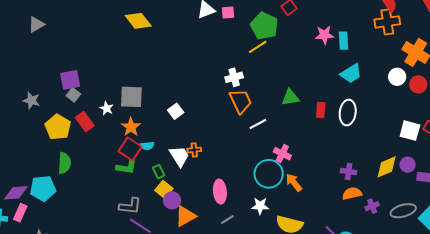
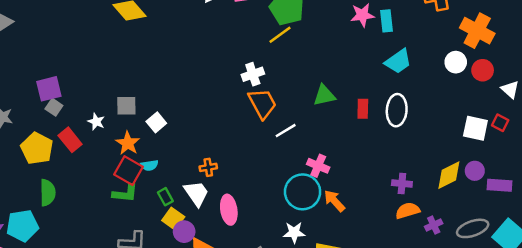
gray square: (131, 97) -> (126, 106), size x0.7
white square: (176, 111) -> (156, 122), moved
white trapezoid: (179, 156) -> (196, 193), moved
pink ellipse: (220, 192) -> (229, 210), moved

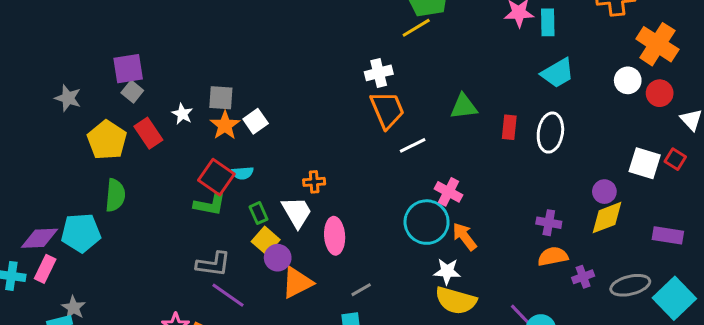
orange star: (128, 143) -> (225, 125), moved
purple circle: (475, 171) -> (604, 192), moved
white star: (294, 232) -> (447, 271), moved

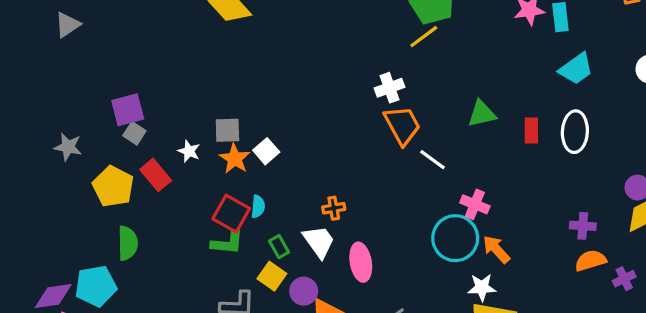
white line: (413, 145) -> (433, 160), turned 68
cyan semicircle: (242, 173) -> (258, 207), turned -75
yellow square: (266, 241) -> (272, 276), moved

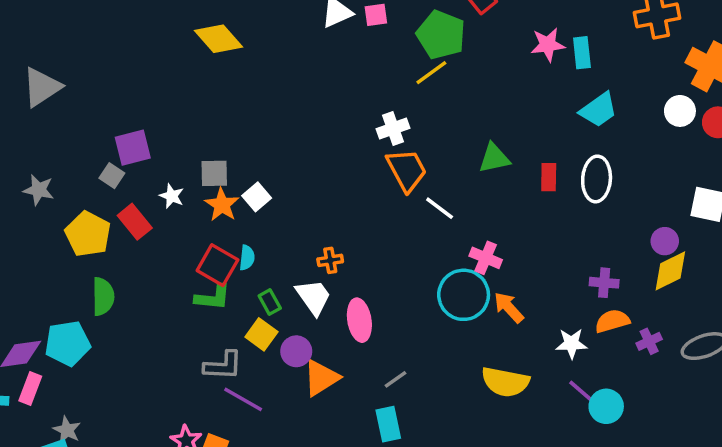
gray triangle: (67, 25) -> (42, 87), moved, size x1.4
purple square: (128, 110) -> (133, 148), moved
white star: (482, 287) -> (571, 343), moved

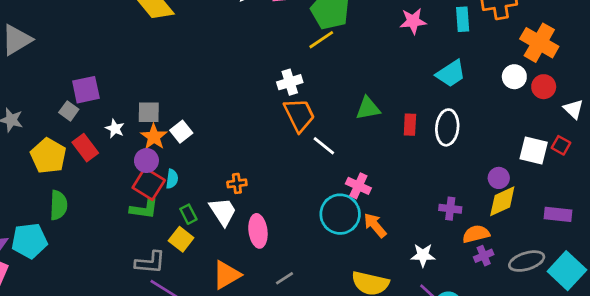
cyan rectangle: (582, 53) -> (463, 19), moved
orange semicircle: (612, 321) -> (476, 234), moved
purple circle: (296, 351) -> (146, 161), moved

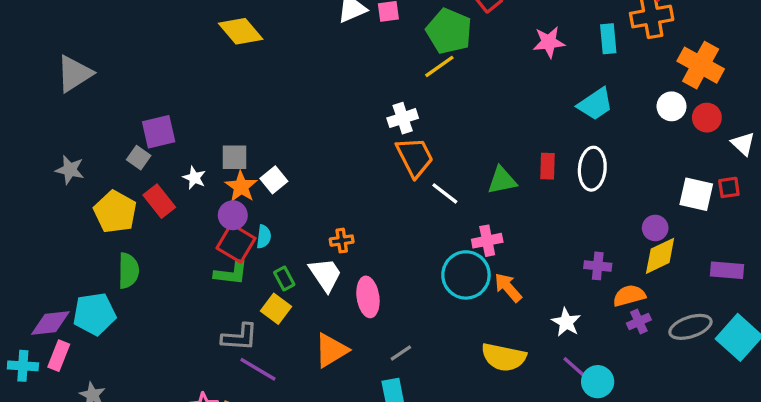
green triangle: (368, 108) -> (502, 180), moved
red square: (561, 145) -> (729, 187), turned -36
pink cross: (358, 186) -> (487, 241), turned -35
white star: (423, 255) -> (566, 322), turned 30

